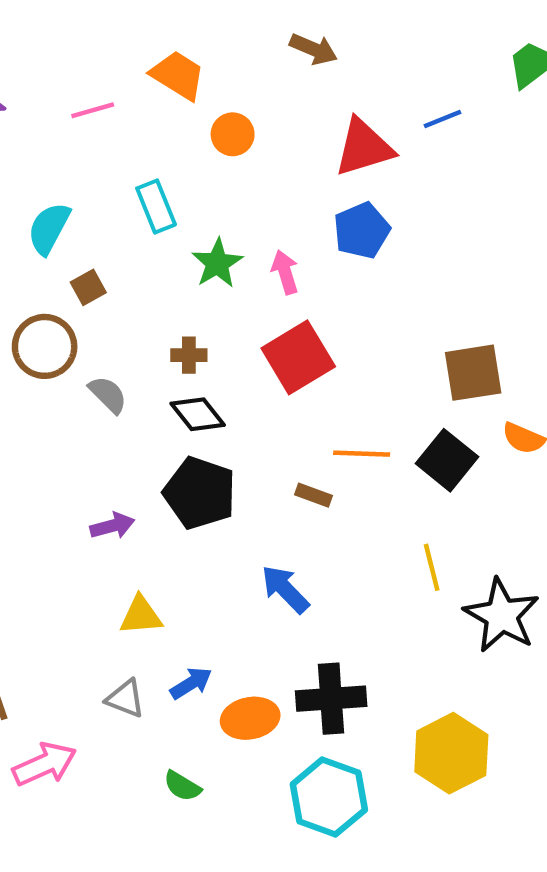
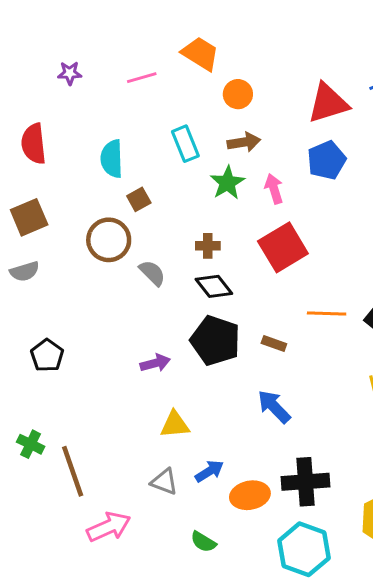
brown arrow: (314, 49) -> (244, 142), moved, turned -32
cyan semicircle: (49, 228) -> (112, 159), turned -30
brown rectangle: (314, 495) -> (274, 344), moved

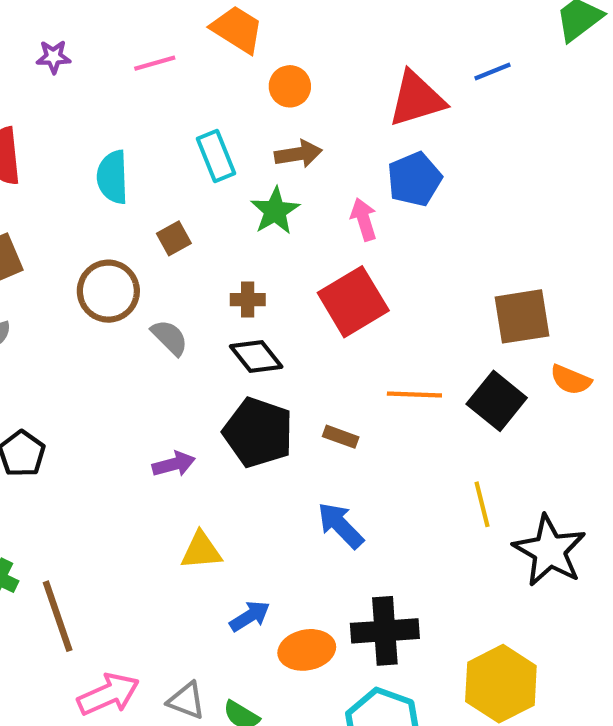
pink arrow: (274, 189) -> (364, 219), moved
brown square: (139, 199) -> (174, 238), moved
gray triangle: (164, 482) -> (186, 701), moved

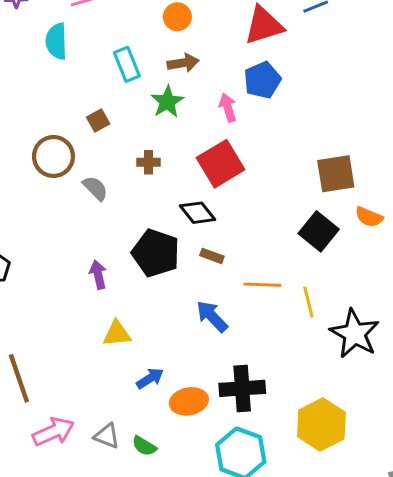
cyan semicircle: (113, 177) -> (56, 41), moved
black diamond: (256, 357) -> (198, 213), moved
orange line: (414, 395) -> (262, 285), moved
purple arrow: (174, 464) -> (98, 275), turned -88

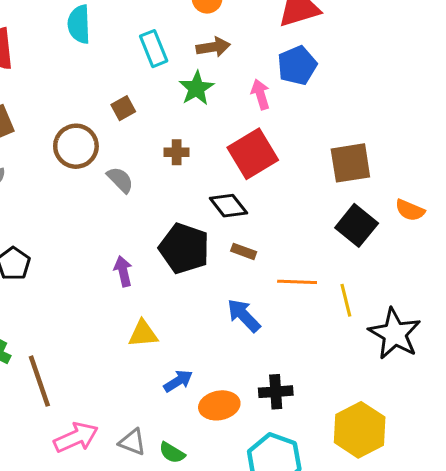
brown square: (336, 174) -> (350, 163), moved
black cross: (242, 388) -> (276, 392), size x0.7

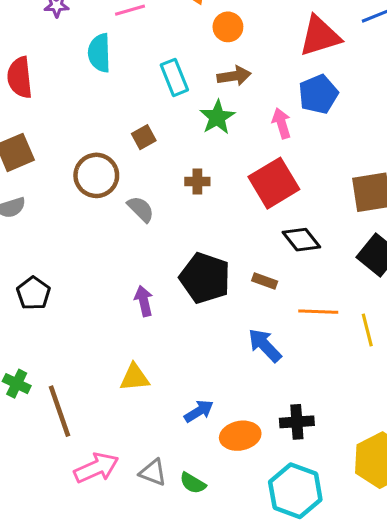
black diamond: (228, 206) -> (301, 240), moved
yellow triangle: (143, 334) -> (135, 377), moved

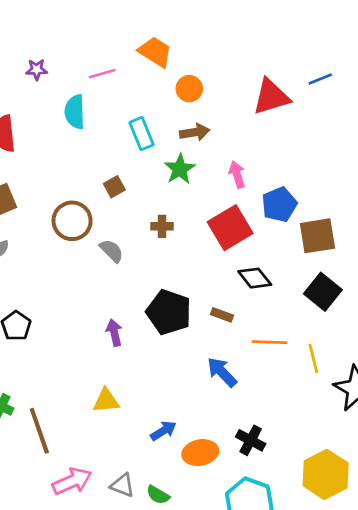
blue pentagon: (318, 94) -> (279, 204), moved
black cross: (297, 422) -> (251, 440), turned 32

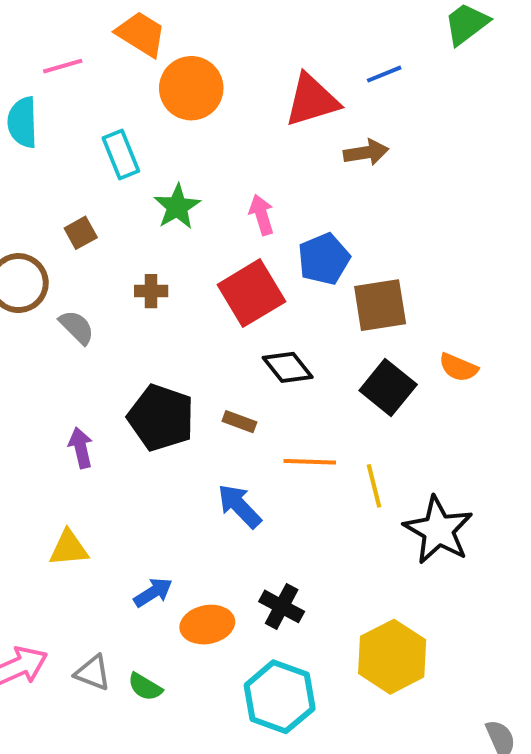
orange circle: (189, 89) -> (191, 88), size x1.6
brown arrow: (195, 132) -> (366, 152), moved

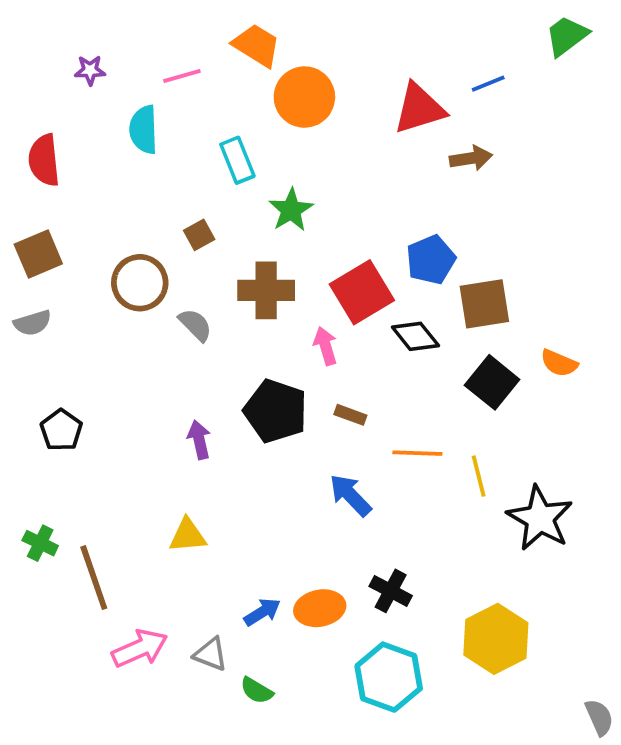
pink arrow: (262, 215) -> (325, 346), moved
brown cross: (151, 291) -> (266, 290), size x1.8
black diamond: (288, 367) -> (415, 336), moved
blue arrow: (153, 592) -> (262, 612), moved
green semicircle: (145, 687) -> (257, 691), moved

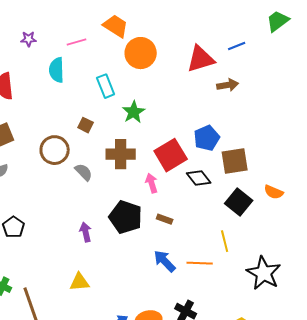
brown square: (199, 235) -> (86, 125), turned -35
orange line: (417, 453) -> (200, 263), moved
yellow line: (479, 476) -> (225, 241), moved

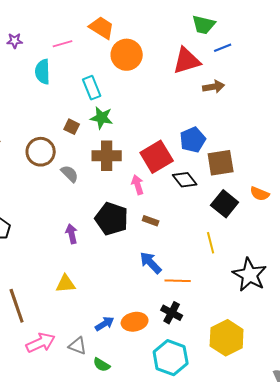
green trapezoid: (278, 21) -> (204, 25), moved, turned -130
green star: (134, 112) -> (102, 118), moved, turned -30
orange line: (200, 263) -> (178, 281), moved

